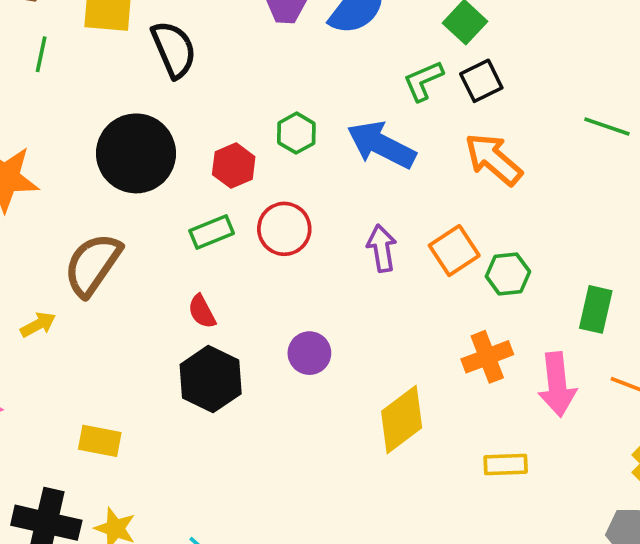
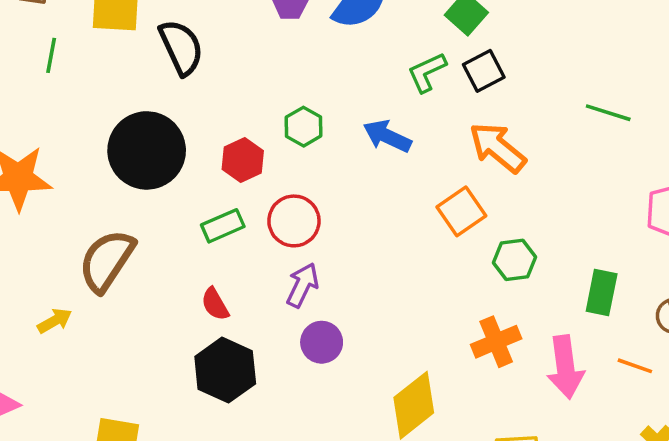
blue arrow: (381, 145) -> (387, 136), size x0.7
purple arrow: (382, 248) -> (302, 285), moved, turned 36
orange square: (454, 251) -> (461, 211), moved

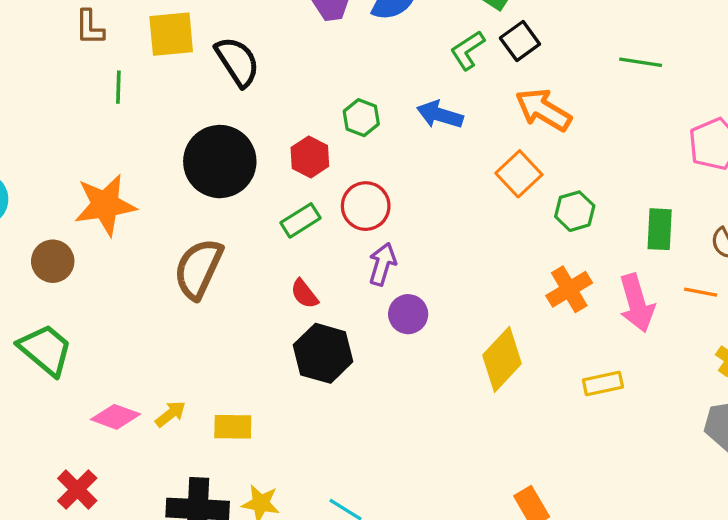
yellow arrow: (55, 321) -> (171, 414), moved

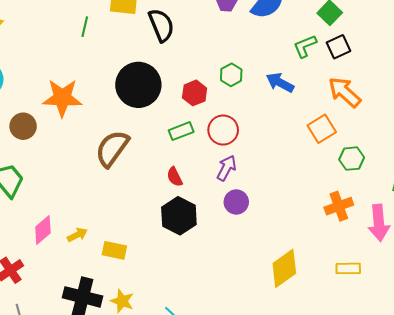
yellow diamond: (502, 359) -> (284, 268), moved
pink diamond: (115, 417) -> (43, 230), turned -72

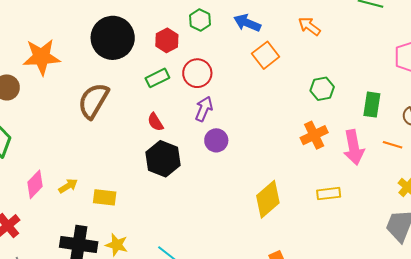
orange arrow: (345, 92) -> (309, 26), size x0.7
orange square: (322, 129) -> (266, 55), moved

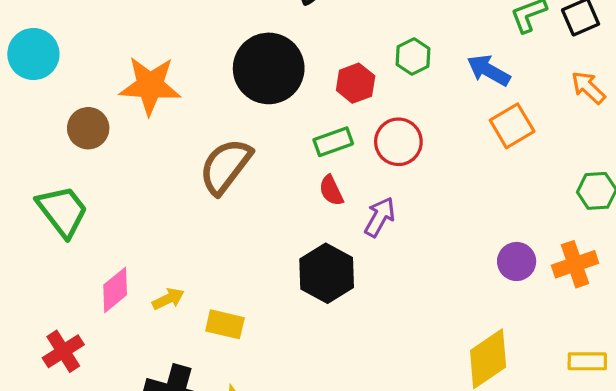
purple arrow: (204, 109) -> (380, 217), moved
red semicircle: (155, 122) -> (331, 190), moved
purple circle: (216, 140) -> (517, 261), moved

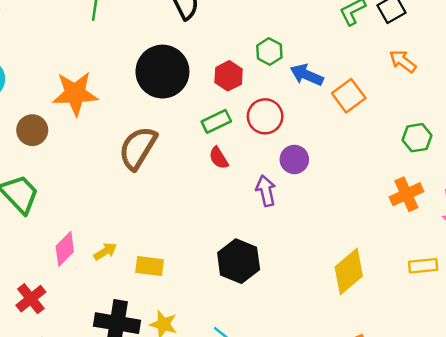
blue arrow: (489, 70) -> (307, 75), moved
purple arrow: (380, 217) -> (266, 191), moved, turned -36
purple circle: (517, 261) -> (294, 159), moved
black hexagon: (327, 273) -> (239, 261), moved

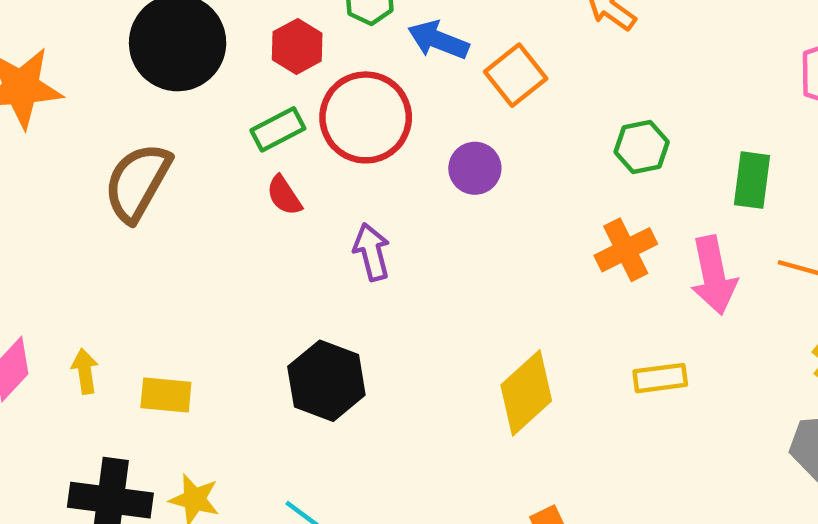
red circle: (265, 116) -> (366, 117), size x1.4
purple circle: (294, 159) -> (475, 168), moved
yellow arrow: (105, 251) -> (85, 371), turned -65

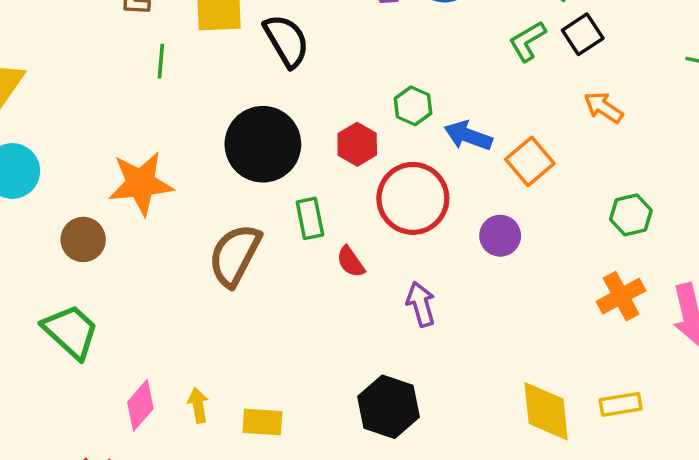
green rectangle: (278, 129) -> (310, 218), moved, turned -72
yellow rectangle: (660, 378) -> (621, 404), moved
yellow diamond: (526, 393) -> (546, 411), turned -52

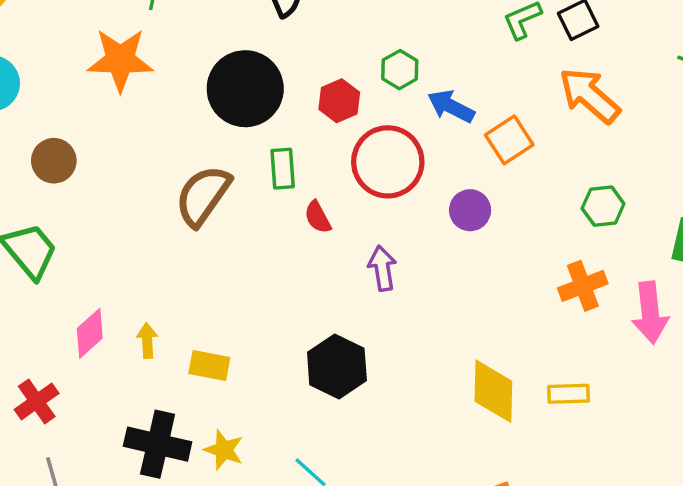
orange arrow: (603, 107) -> (589, 95), size x1.6
orange star: (141, 183) -> (120, 60), moved

